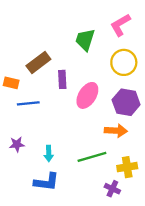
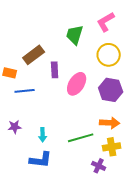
orange arrow: (116, 131) -> (110, 123), moved

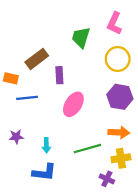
pink L-shape: (106, 22) -> (114, 23), turned -35
pink ellipse: (77, 84) -> (73, 104), moved

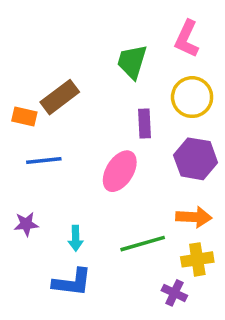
purple rectangle: (59, 75) -> (144, 124), moved
orange rectangle: (11, 78) -> (24, 116), moved

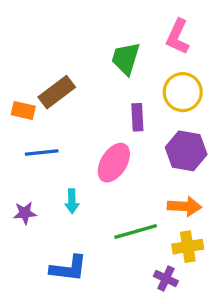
cyan arrow: (76, 238) -> (72, 201), moved

